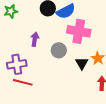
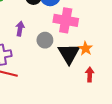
black triangle: (82, 63) -> (69, 54), size x1.6

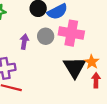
gray circle: (45, 40) -> (46, 36), moved
red arrow: (90, 74) -> (96, 80), moved

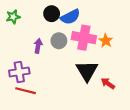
orange star: (92, 62) -> (106, 41), moved
red arrow: (96, 80) -> (108, 83), turned -56

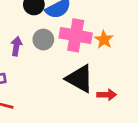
black triangle: (87, 71) -> (80, 79), turned -30
red arrow: (108, 83) -> (107, 95), turned 144

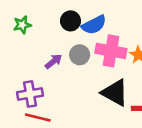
purple arrow: (16, 46) -> (54, 61), turned 42

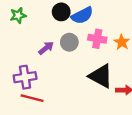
pink cross: (111, 51) -> (97, 39), size x0.7

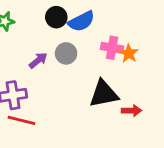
pink cross: (97, 39) -> (112, 48), moved
black triangle: (101, 76) -> (104, 94), turned -40

